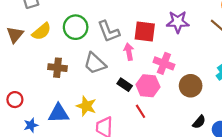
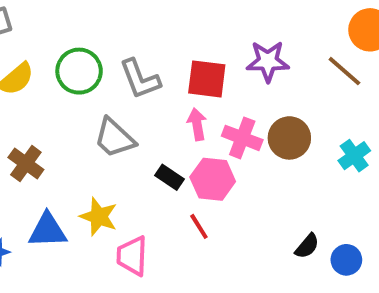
pink arrow: (129, 52) -> (197, 124), moved
brown cross: (57, 68) -> (26, 164), moved, turned 30
brown circle: (191, 86) -> (289, 138), moved

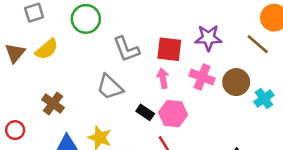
green circle: (79, 71) -> (86, 19), moved
pink cross: (242, 138) -> (202, 77), moved
brown circle: (289, 138) -> (236, 82), moved

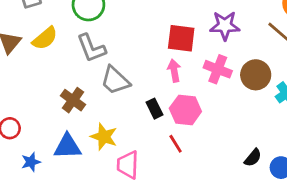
gray L-shape: (126, 49) -> (91, 48), moved
brown cross: (53, 104) -> (73, 100), moved
black rectangle: (145, 112) -> (155, 109), turned 30

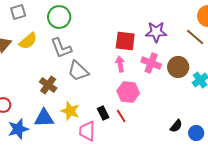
black rectangle: (155, 109) -> (103, 113), moved
blue star: (31, 162) -> (18, 129), size x1.5

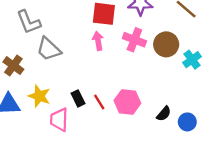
pink hexagon: (128, 92) -> (127, 102), moved

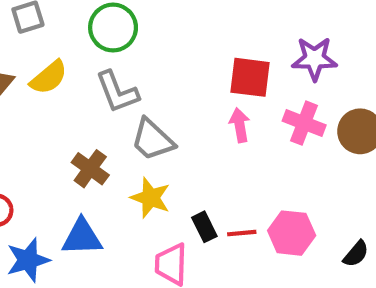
yellow star: (39, 96) -> (150, 198), moved
red line: (99, 102) -> (242, 233), turned -63

